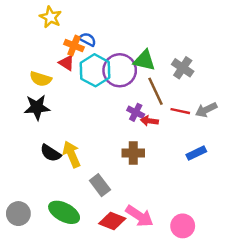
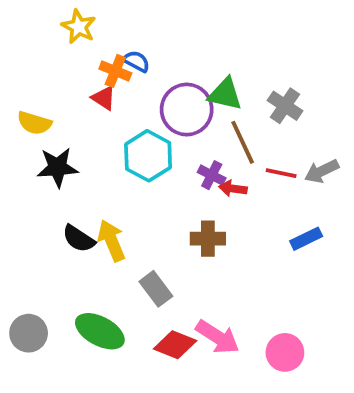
cyan hexagon: (95, 70) -> (148, 156), moved
yellow semicircle: (41, 79) -> (34, 123), moved

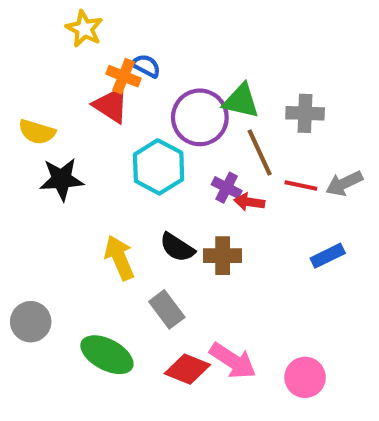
red triangle: (104, 98) -> (111, 105), size x1.4
gray cross: (285, 106) -> (305, 113), turned -32
black semicircle: (79, 239) -> (177, 247), moved
gray circle: (29, 333) -> (31, 322), moved

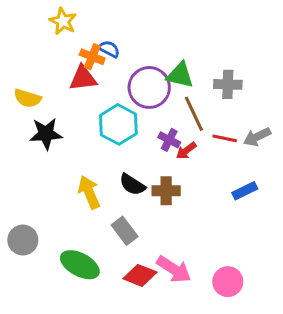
red triangle: (111, 105) -> (83, 78), turned -40
red arrow: (249, 202) -> (186, 151), turned -45

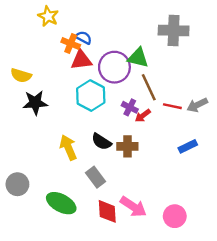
red triangle: (83, 78) -> (81, 60), moved
gray cross: (228, 84) -> (174, 30), moved, size x1.4
red diamond: (140, 275) -> (107, 211), turned 65

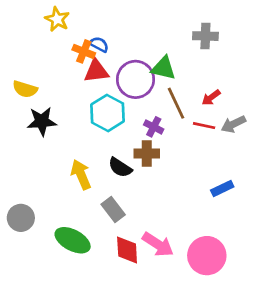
gray cross: (174, 30) -> (205, 36), size x0.7
red arrow: (143, 116) -> (211, 98), moved
brown cross: (127, 146) -> (147, 154), moved
blue rectangle: (188, 146) -> (222, 188), moved
pink circle: (175, 216) -> (207, 256), size x1.4

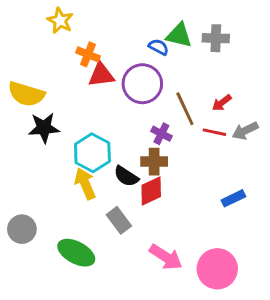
blue semicircle: (99, 44) -> (159, 47), moved
green triangle: (163, 68) -> (179, 35), moved
yellow semicircle: (25, 89) -> (26, 94), size x1.4
cyan hexagon: (108, 113) -> (92, 153), moved
red diamond: (127, 250) -> (151, 191), moved, turned 68

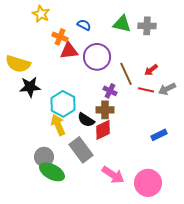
blue semicircle: (159, 47) -> (84, 25), moved
gray rectangle: (119, 220) -> (81, 150), size x1.4
gray circle: (22, 229) -> (44, 157), moved

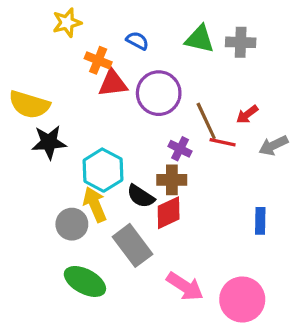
yellow star: (41, 14) -> (67, 23), turned 30
red line: (146, 90) -> (223, 142), moved
blue rectangle: (159, 135) -> (260, 221), turned -63
gray circle: (44, 157) -> (72, 224), moved

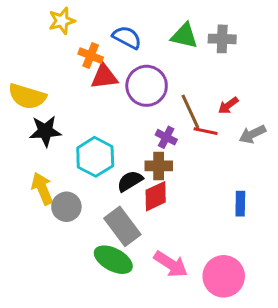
blue semicircle: (137, 41) -> (127, 37), size x1.4
black semicircle: (141, 196) -> (130, 181), turned 116
yellow arrow: (95, 204) -> (42, 189), moved
green ellipse: (85, 281) -> (113, 260), moved

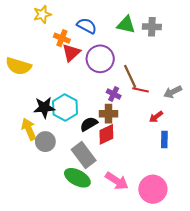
red triangle: (104, 77) -> (71, 53), turned -36
red arrow: (228, 105) -> (156, 117), moved
black star: (45, 131) -> (44, 107), moved

